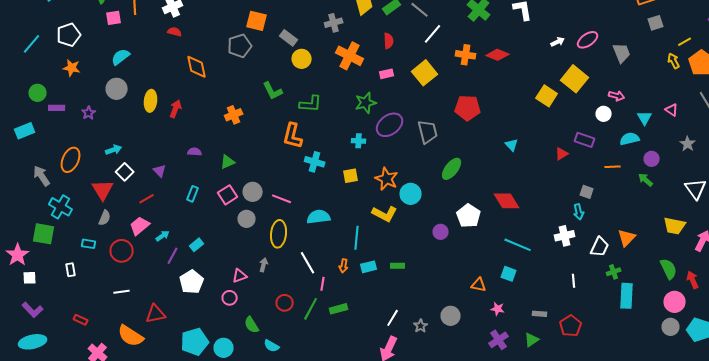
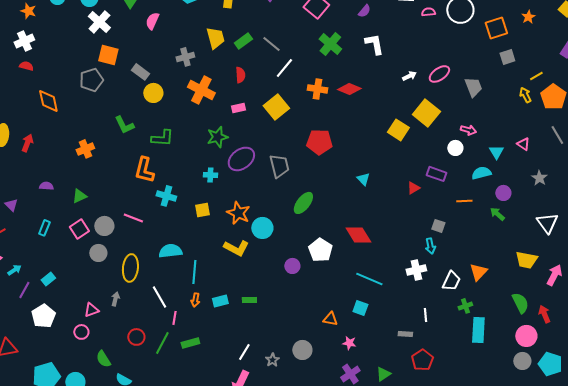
pink line: (282, 199) -> (133, 218), moved
cyan line: (357, 238) -> (194, 272), moved
gray rectangle: (540, 314) -> (405, 334), moved

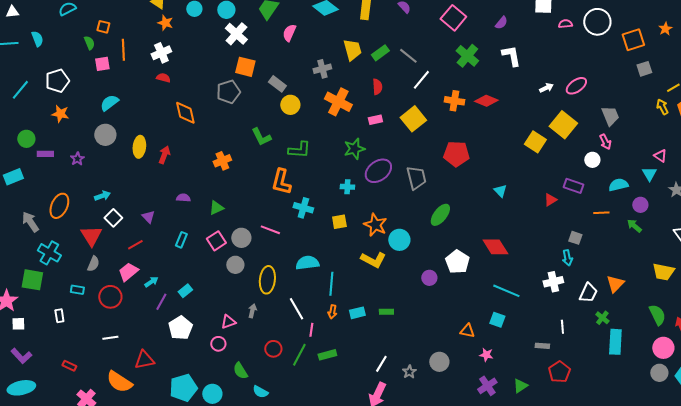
gray trapezoid: (473, 87) -> (610, 116), moved
pink arrow: (468, 130) -> (605, 142), turned 49
cyan triangle: (496, 152) -> (649, 174), moved
green cross: (465, 306) -> (602, 318), turned -32

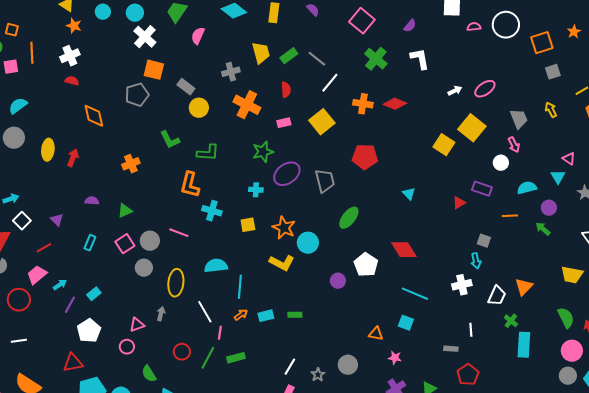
yellow arrow: (662, 107) -> (551, 110), moved
orange arrow: (332, 312) -> (241, 315), turned -136
red triangle: (144, 360) -> (73, 363), moved

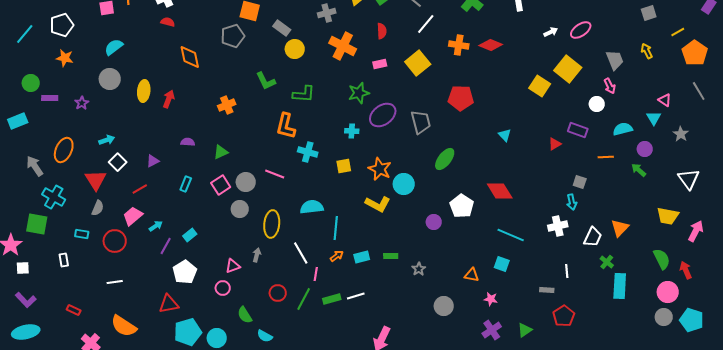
purple triangle: (57, 220) -> (153, 161), turned 48
white line: (290, 367) -> (356, 296), moved, turned 42
gray star: (318, 375) -> (419, 269), moved

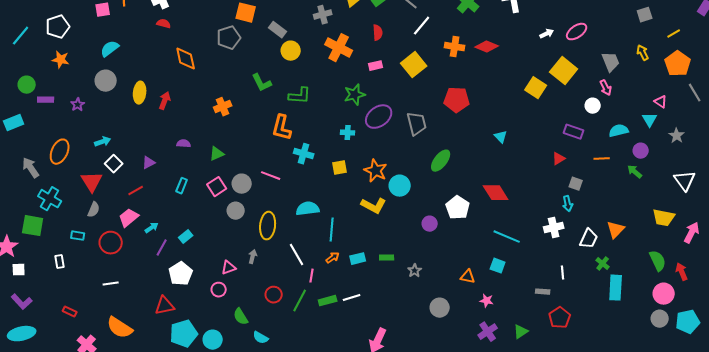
orange pentagon: (695, 53) -> (678, 64), moved
red triangle: (555, 144) -> (559, 159), moved
cyan pentagon: (692, 320) -> (688, 322), turned -30

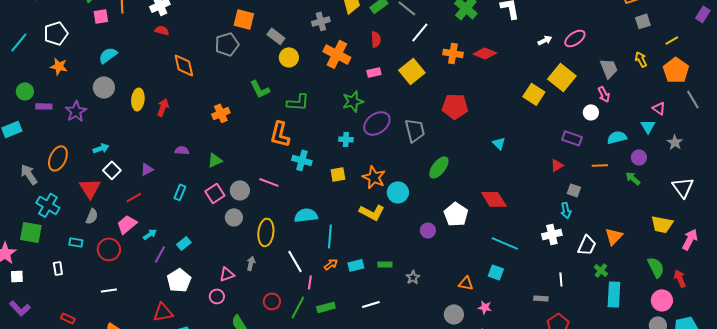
purple star: (78, 105) -> (76, 111), size x1.5
white line: (352, 298) -> (371, 304), moved
gray circle: (440, 308) -> (454, 314), moved

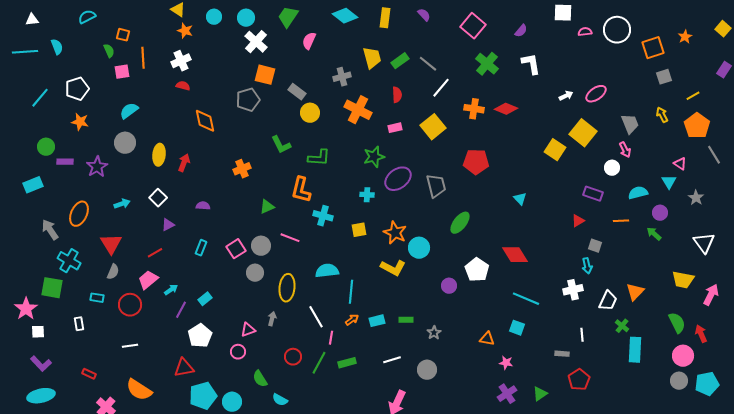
green triangle: (215, 160) -> (267, 207), moved
white square: (112, 170) -> (158, 198), moved
gray circle: (454, 314) -> (427, 370), moved

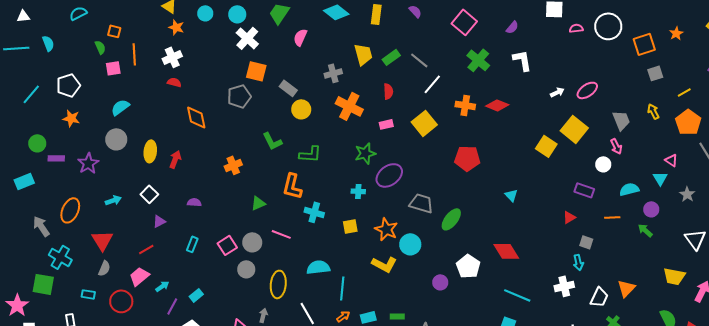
gray trapezoid: (436, 186) -> (421, 203), moved, turned -60

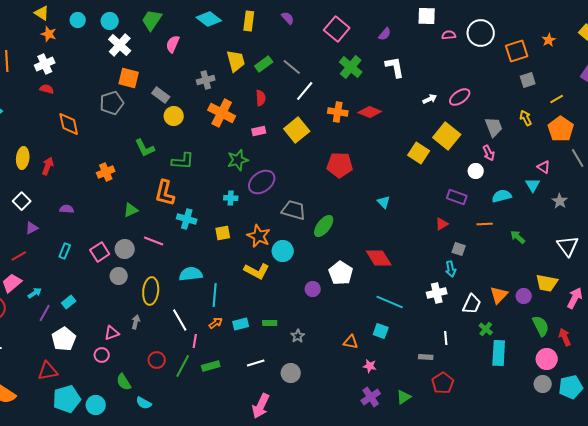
purple circle: (651, 209) -> (524, 296), moved

